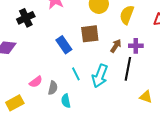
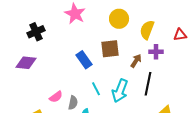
black cross: (26, 18) -> (36, 32), moved
purple cross: (136, 46) -> (156, 52), moved

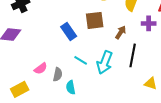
purple cross: (156, 52) -> (149, 23), moved
cyan line: (96, 89) -> (81, 60), turned -32

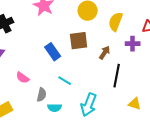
cyan arrow: (105, 62) -> (89, 105), moved
pink semicircle: (41, 68) -> (23, 78), moved, turned 72
cyan semicircle: (71, 87) -> (55, 108), turned -80

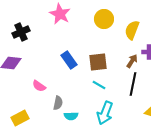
brown square: (79, 41) -> (98, 62), moved
brown arrow: (105, 53) -> (132, 61), moved
cyan line: (65, 81) -> (99, 85), moved

